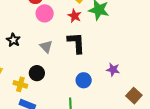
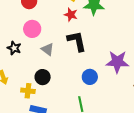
pink circle: (45, 13) -> (32, 29), moved
purple star: (113, 70) -> (117, 62), size x1.6

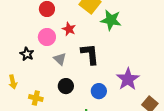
red star: (71, 15) -> (69, 29), moved
purple star: (117, 62) -> (128, 79), turned 30
black circle: (43, 77) -> (66, 86), moved

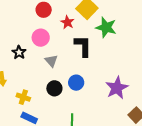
red star: (69, 29) -> (67, 22), moved
black L-shape: (90, 54) -> (83, 46), moved
blue circle: (99, 91) -> (76, 83), moved

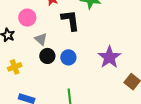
black circle: (54, 88) -> (47, 56), moved
yellow cross: (23, 97) -> (15, 67), moved, turned -32

